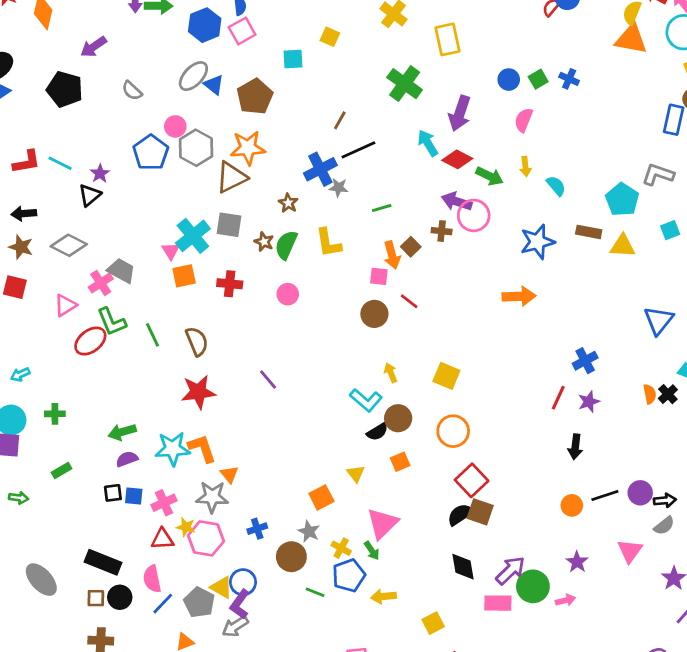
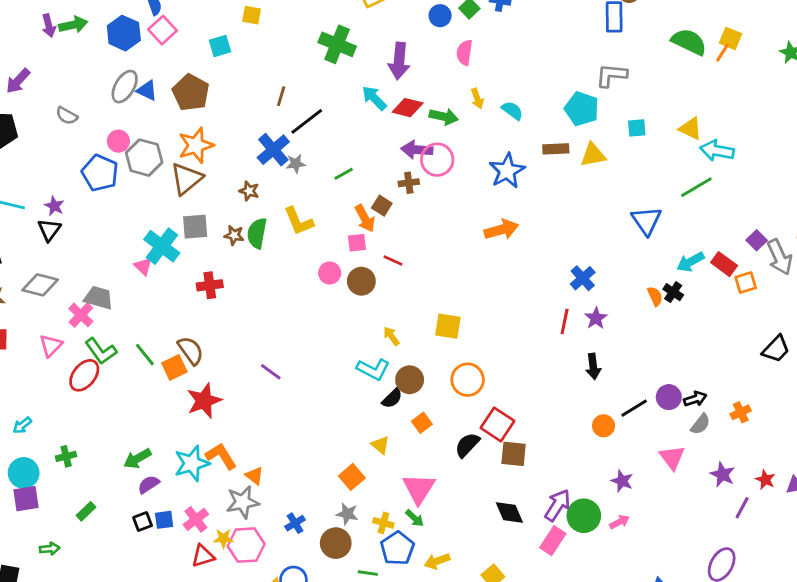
cyan square: (670, 230) -> (637, 128), turned 30
orange square: (184, 276) -> (174, 367), moved
pink circle: (288, 294) -> (330, 273), moved
black semicircle: (460, 514) -> (467, 445), moved
pink rectangle: (498, 603) -> (553, 541), turned -44

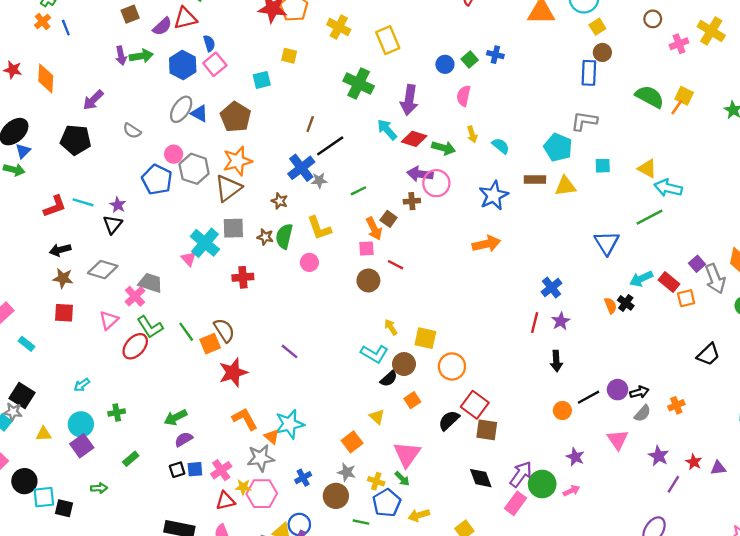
pink circle: (330, 273) -> (309, 262), moved
yellow square: (448, 326) -> (425, 338), moved
cyan star: (192, 463) -> (289, 424), moved
purple square: (26, 499) -> (82, 446), turned -30

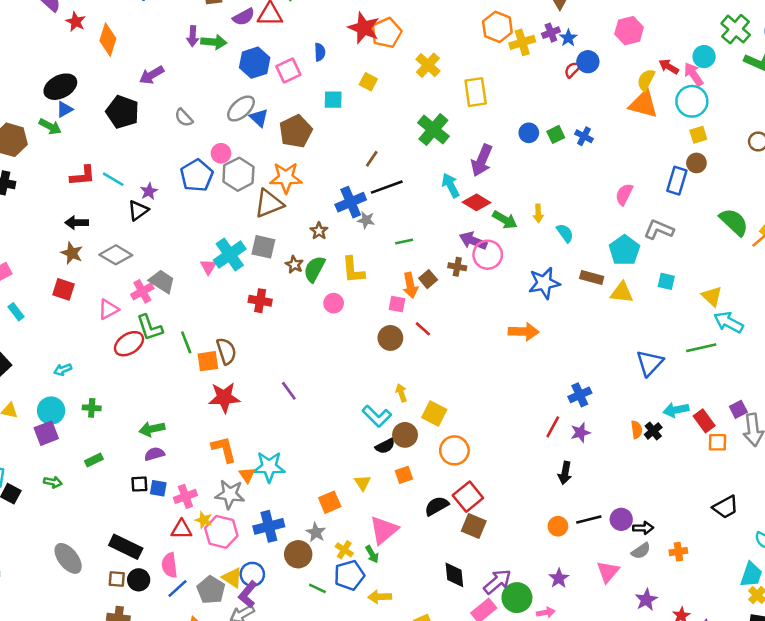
blue semicircle: (209, 43) -> (320, 52), moved
pink semicircle: (464, 96) -> (624, 194), moved
blue cross: (303, 478) -> (269, 526), size x1.6

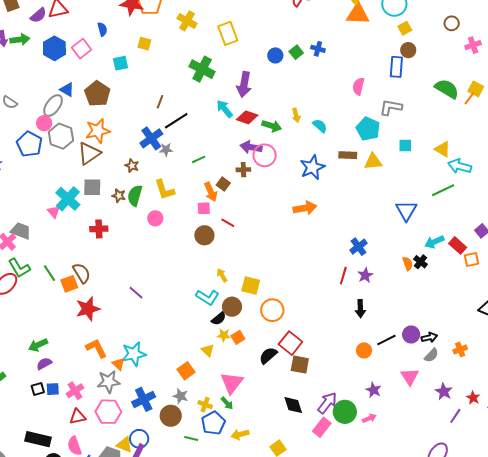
gray ellipse: (241, 108) -> (53, 106), moved
yellow star: (204, 520) -> (224, 335), moved

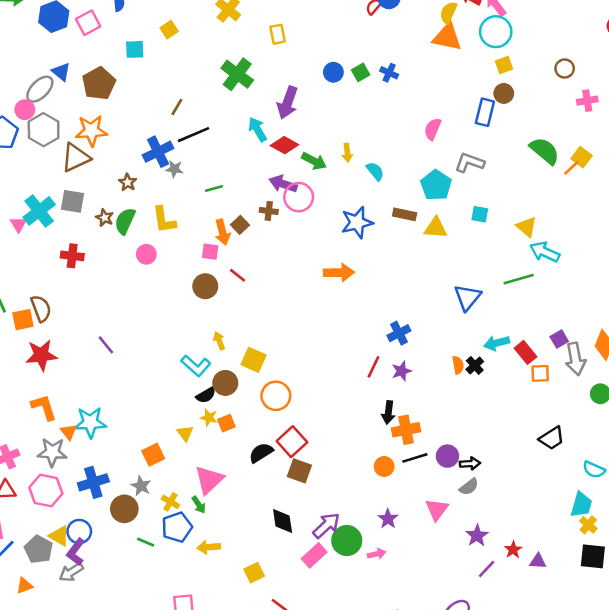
yellow rectangle: (228, 33) -> (278, 34), size x0.7
yellow square: (144, 44) -> (169, 30), turned 32
orange cross: (460, 349) -> (406, 430), moved, size x1.5

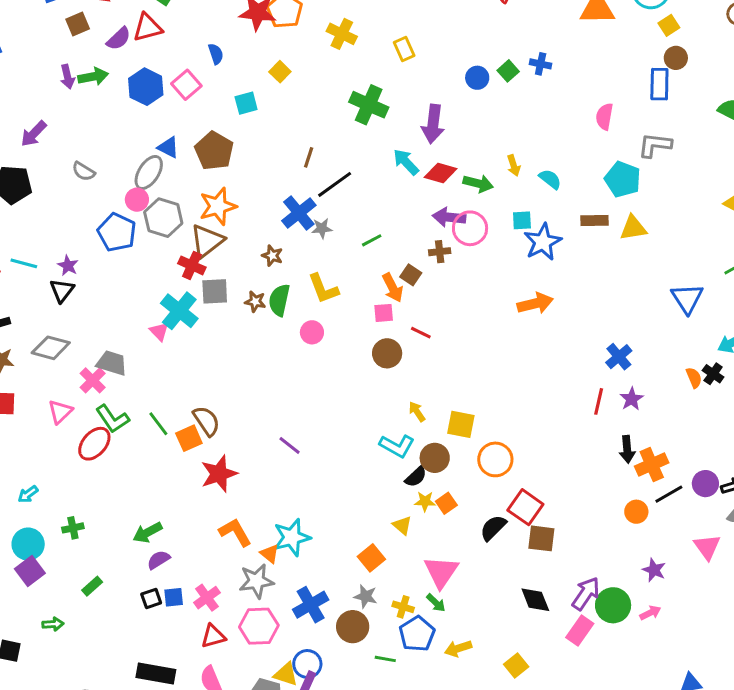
cyan square: (480, 214) -> (522, 220), moved
red cross: (72, 256) -> (192, 265), moved, turned 30

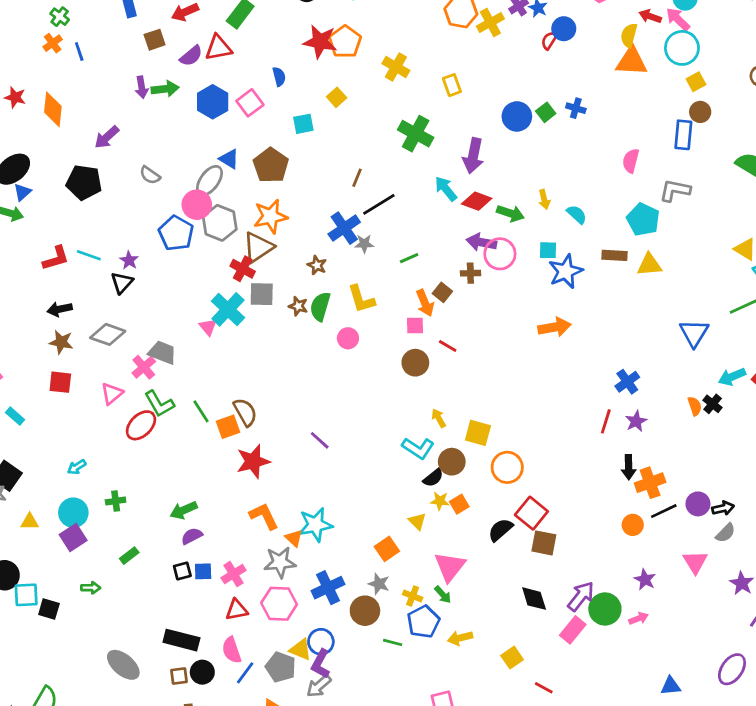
blue circle: (477, 78) -> (517, 116), size x1.4
pink circle: (137, 200) -> (197, 205), size x1.4

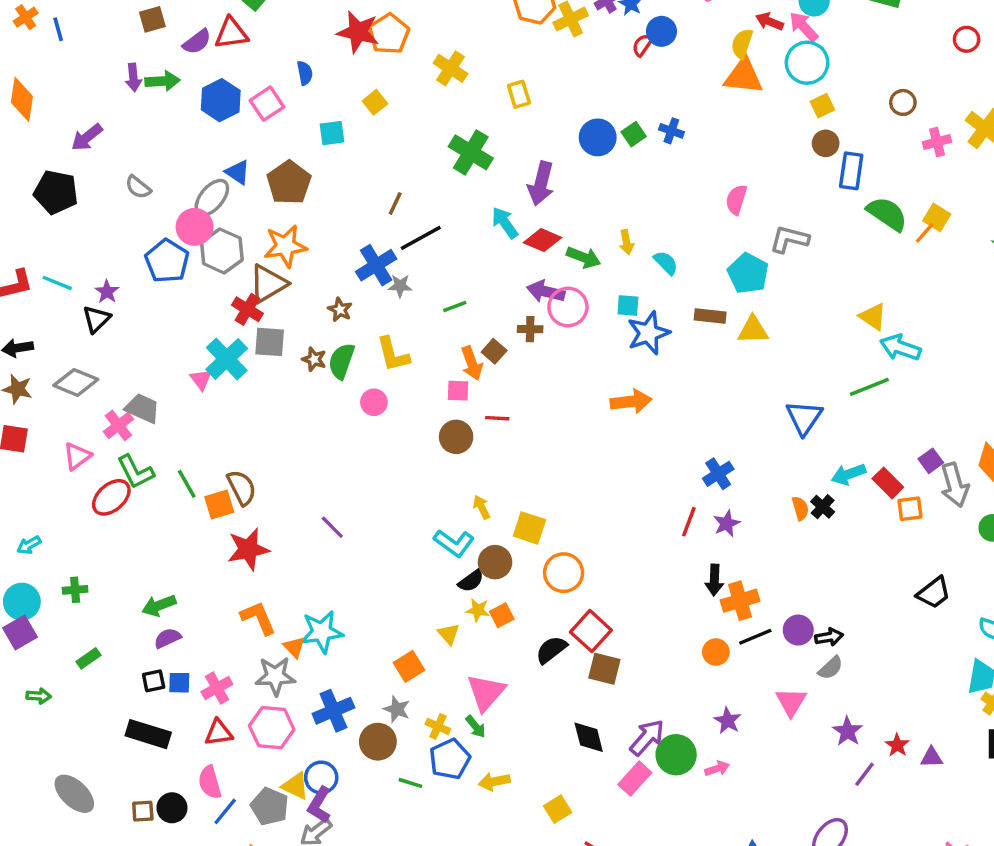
blue rectangle: (683, 135) -> (851, 171), moved
red line: (448, 346) -> (497, 418), turned -30
black rectangle: (181, 640) -> (148, 734), moved

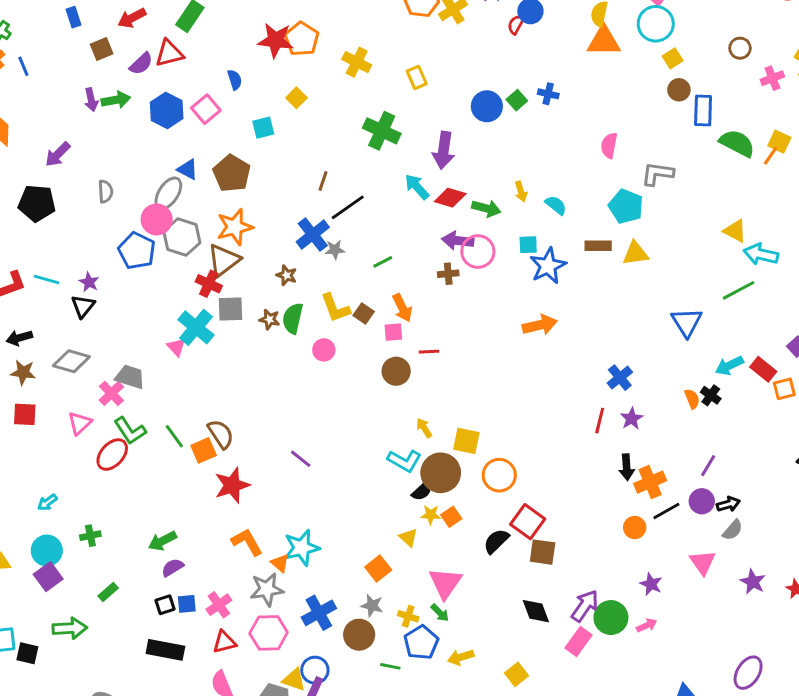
gray semicircle: (138, 187) -> (105, 191), turned -125
brown square: (494, 351) -> (364, 314), moved
brown circle: (495, 562) -> (441, 473), size x1.4
green arrow: (39, 696) -> (70, 628), size x1.6
purple line: (865, 774) -> (708, 466), moved

